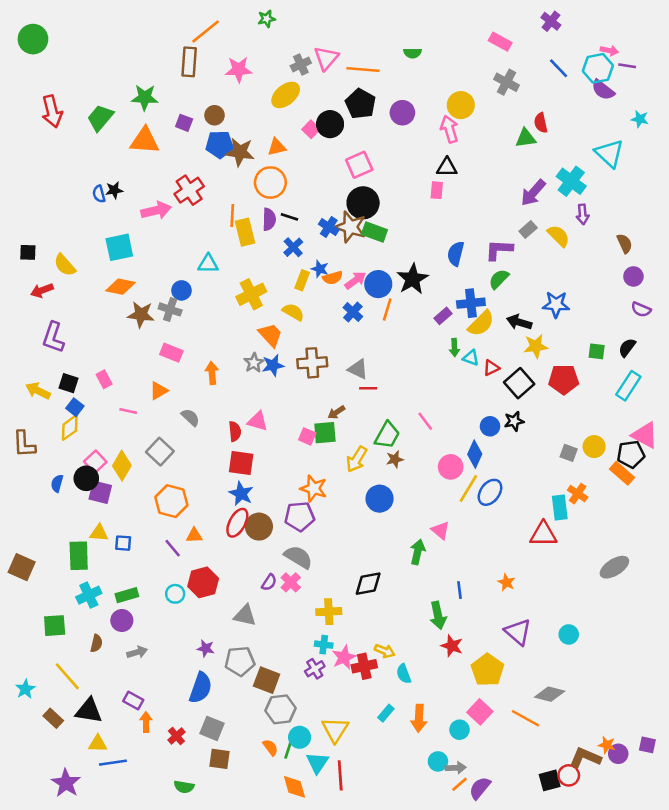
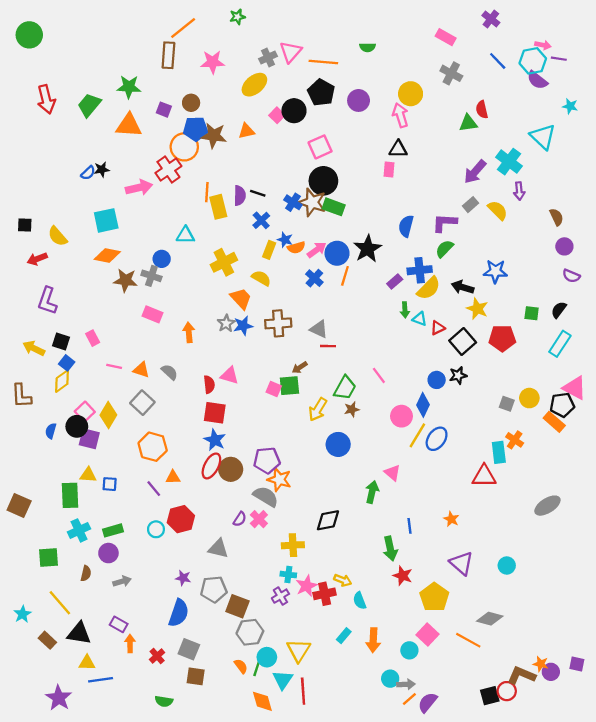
orange circle: (270, 183) -> (184, 147), moved
blue semicircle: (99, 194) -> (88, 173), turned -119
yellow star: (536, 346) -> (477, 309), turned 30
orange triangle: (159, 391) -> (141, 370), moved, turned 48
orange star: (314, 488) -> (279, 480), moved

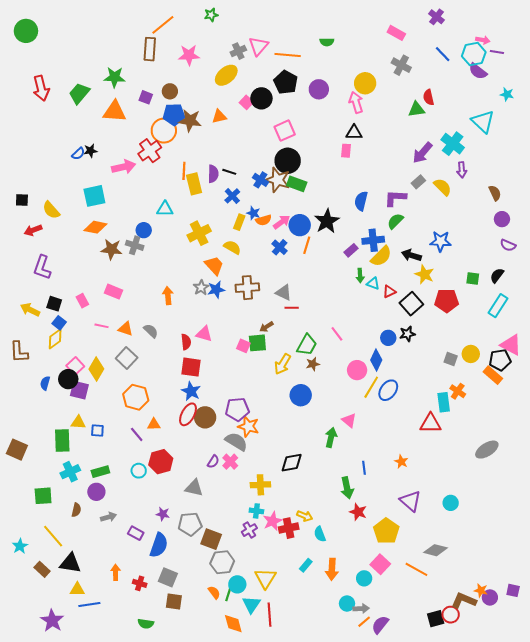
pink rectangle: (153, 314) -> (114, 292), moved
purple rectangle: (119, 624) -> (136, 533), moved
red cross: (157, 656) -> (140, 583), turned -32

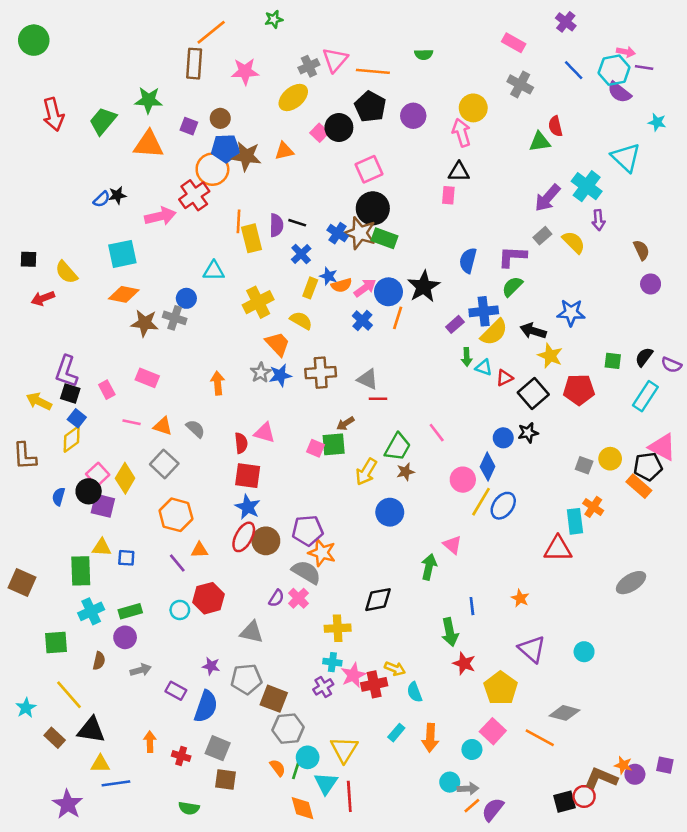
purple semicircle: (508, 245) -> (671, 365), moved
purple L-shape: (42, 267) -> (66, 371), moved

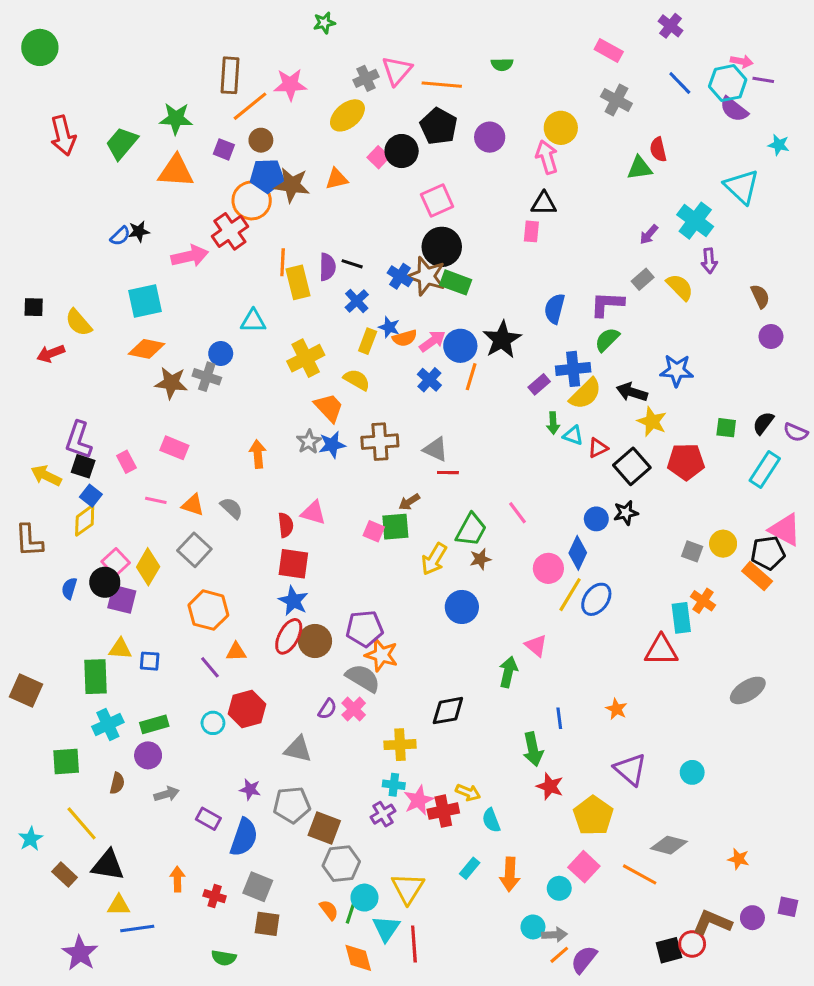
orange line: (211, 32) -> (250, 106), moved
purple arrow: (548, 198) -> (649, 234), size x0.6
orange star: (623, 765) -> (739, 859), moved

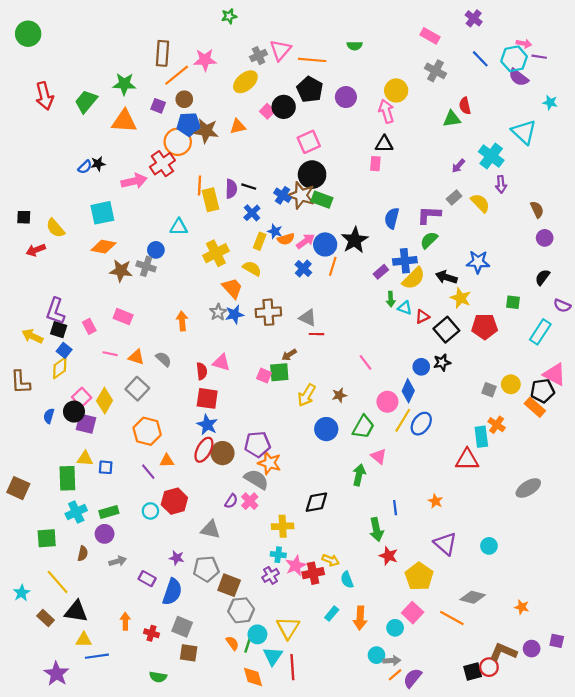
black semicircle: (763, 423) -> (542, 277), moved
green trapezoid: (471, 530) -> (363, 427), moved

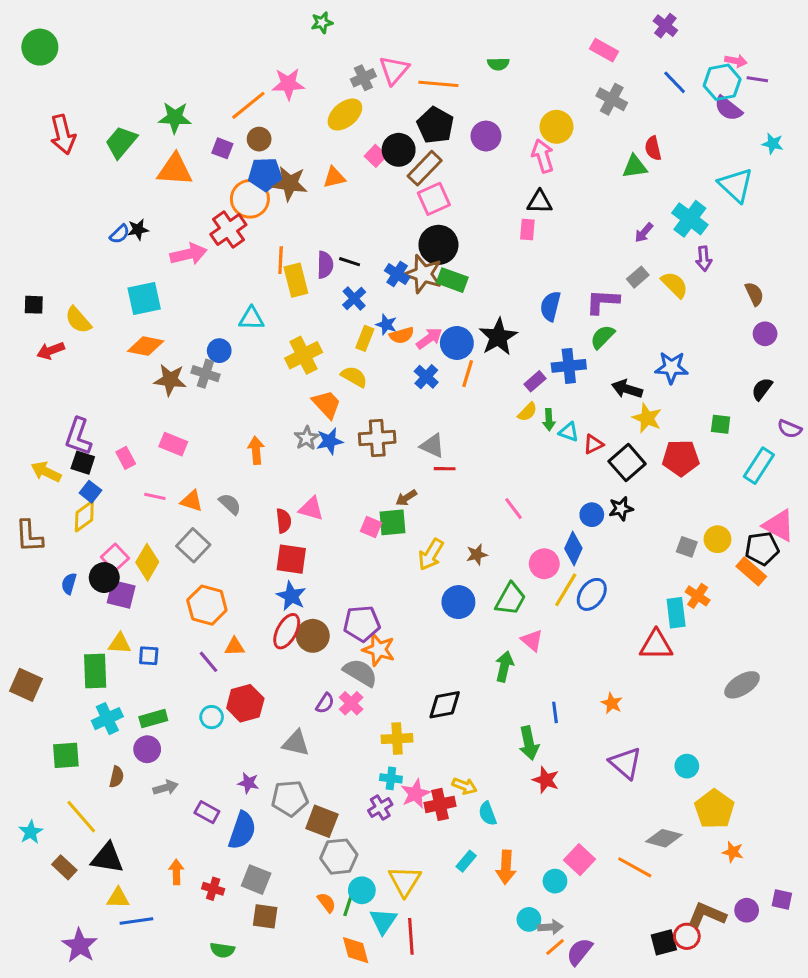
brown rectangle: (162, 53) -> (425, 168), moved, turned 40
yellow semicircle: (414, 278) -> (527, 412), moved, size x0.6
yellow pentagon: (419, 576) -> (714, 809), moved

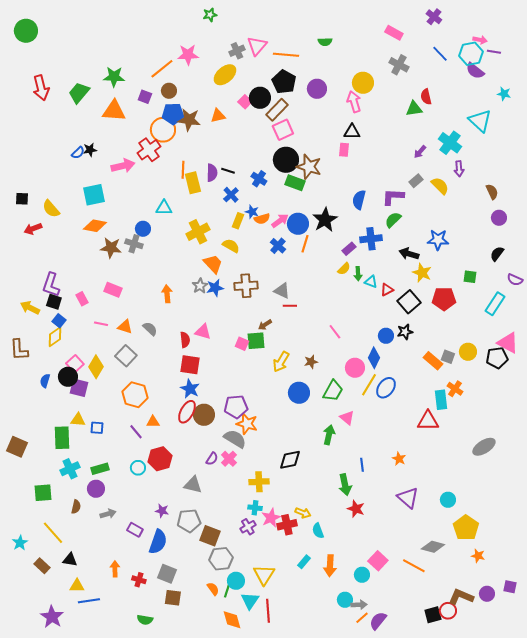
brown star: (423, 274) -> (309, 167), moved
orange rectangle: (751, 571) -> (433, 361), moved
black triangle: (107, 858) -> (70, 560), size x0.7

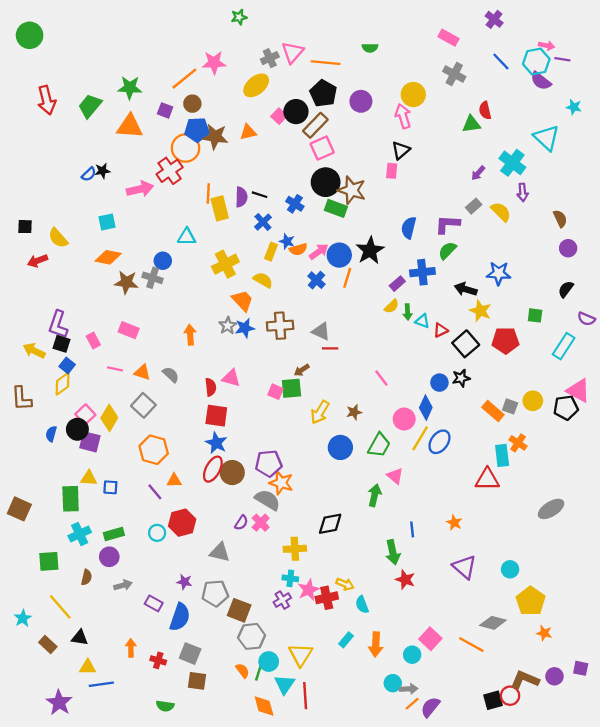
black triangle: (352, 132) -> (401, 150), turned -42
cyan square: (94, 195) -> (107, 222), size x0.7

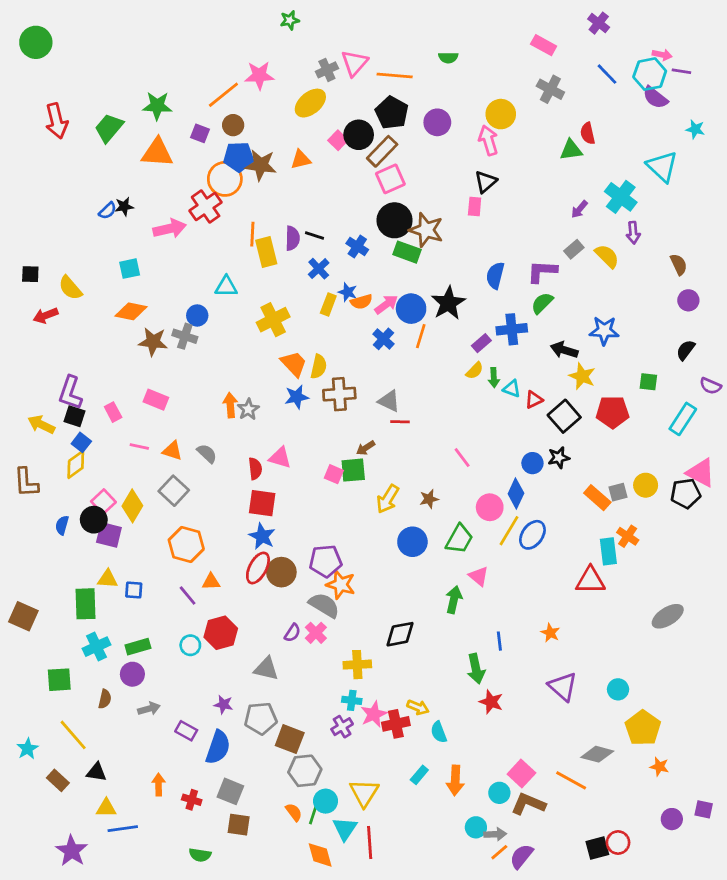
yellow semicircle: (263, 280) -> (319, 367), moved, turned 72
gray star: (228, 326) -> (248, 409), moved
gray square: (510, 406) -> (618, 492), turned -35
brown L-shape: (525, 680) -> (528, 804), moved

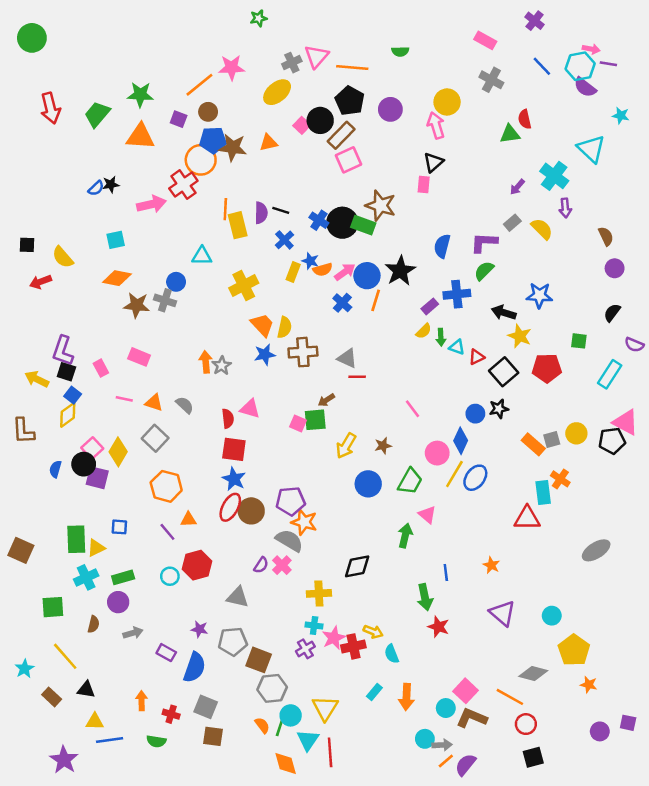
black circle: (395, 220) -> (342, 223), moved
yellow triangle: (108, 579) -> (96, 548), moved, turned -30
red circle: (618, 842) -> (526, 724), moved
green semicircle: (200, 855) -> (156, 741), moved

